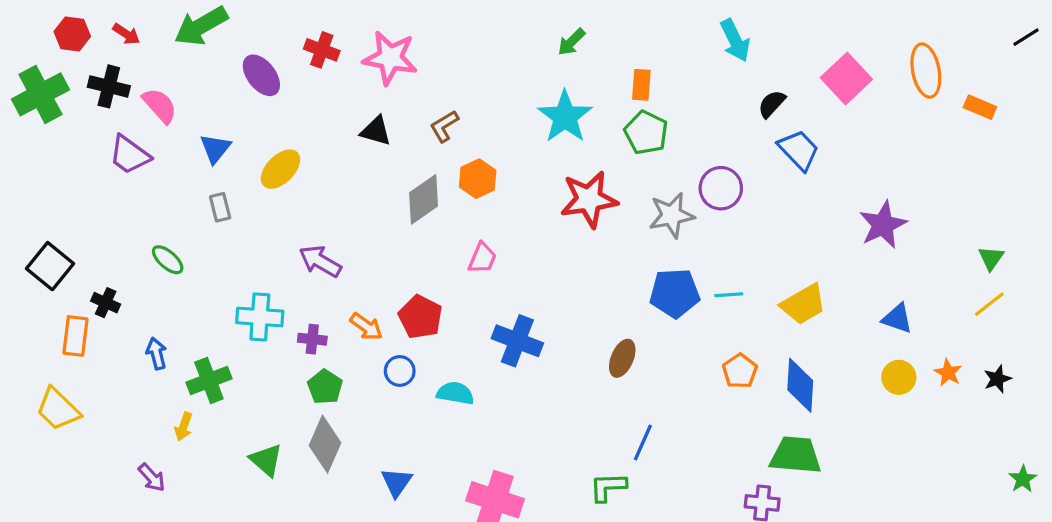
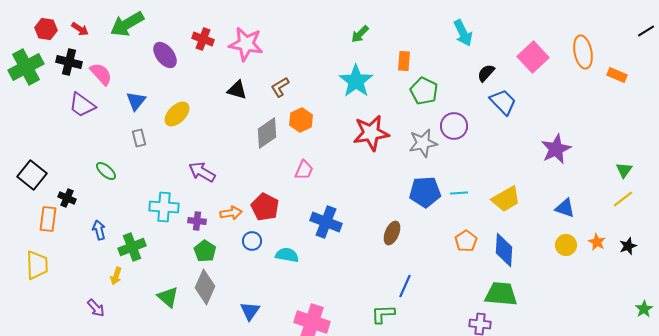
green pentagon: (646, 133) -> (424, 91), moved
orange arrow: (366, 326) -> (231, 213), turned -45
yellow trapezoid: (58, 409) -> (37, 265), turned -136

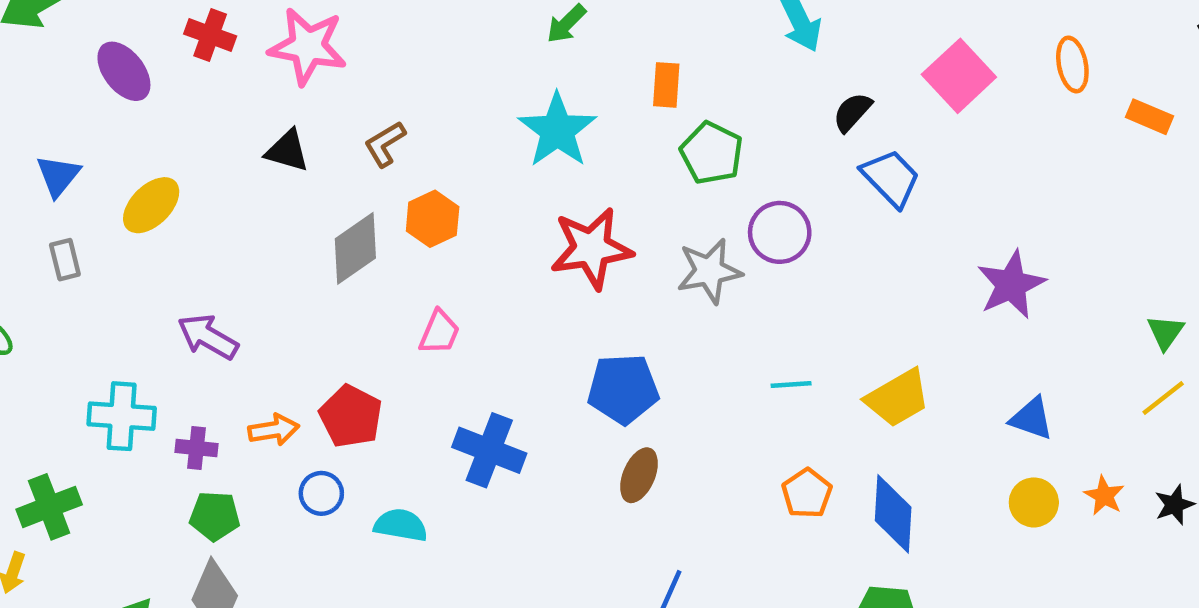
orange ellipse: (583, 52) -> (1072, 64), size x0.7
blue pentagon: (425, 192) -> (623, 389), moved
green pentagon: (205, 251) -> (215, 516), turned -30

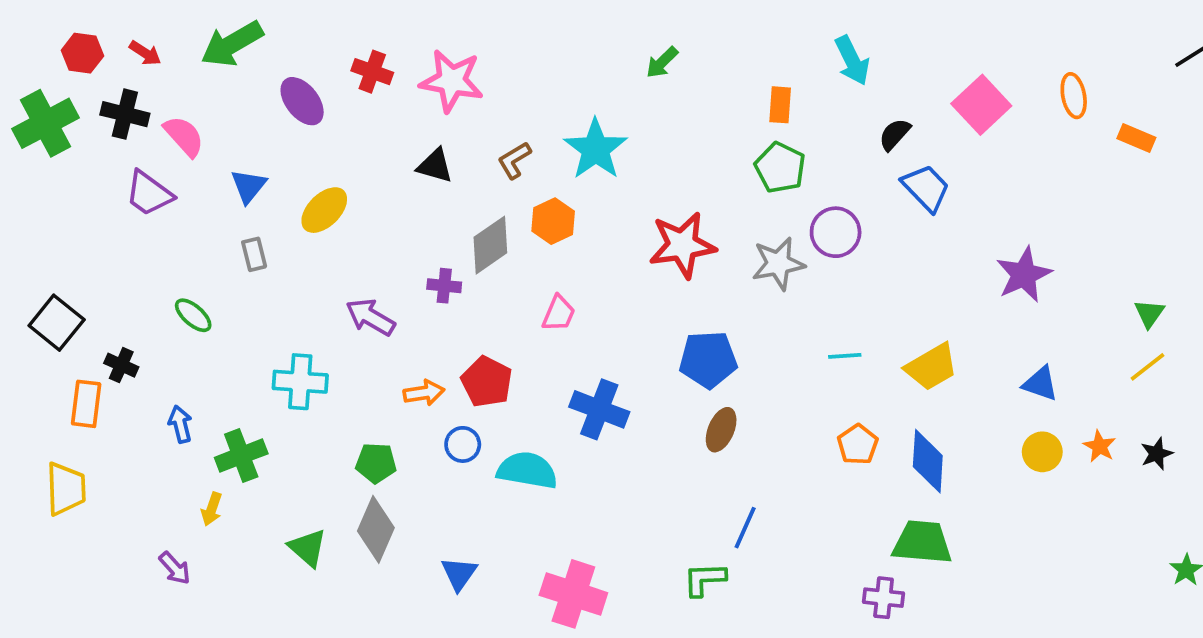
orange rectangle: (666, 85) -> (780, 105), moved
cyan star: (557, 130) -> (596, 149), moved
purple cross: (197, 448) -> (444, 286), moved
cyan semicircle: (401, 525) -> (527, 470), size x1.4

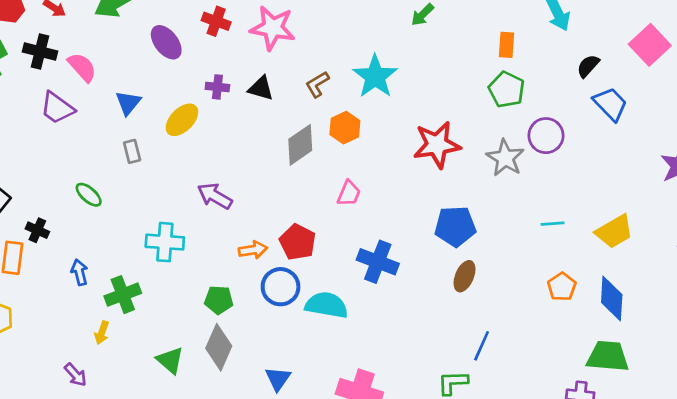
gray star: (778, 264) -> (505, 158), turned -30
purple cross: (444, 286) -> (217, 87), moved
blue circle: (463, 444) -> (281, 287), size x1.5

